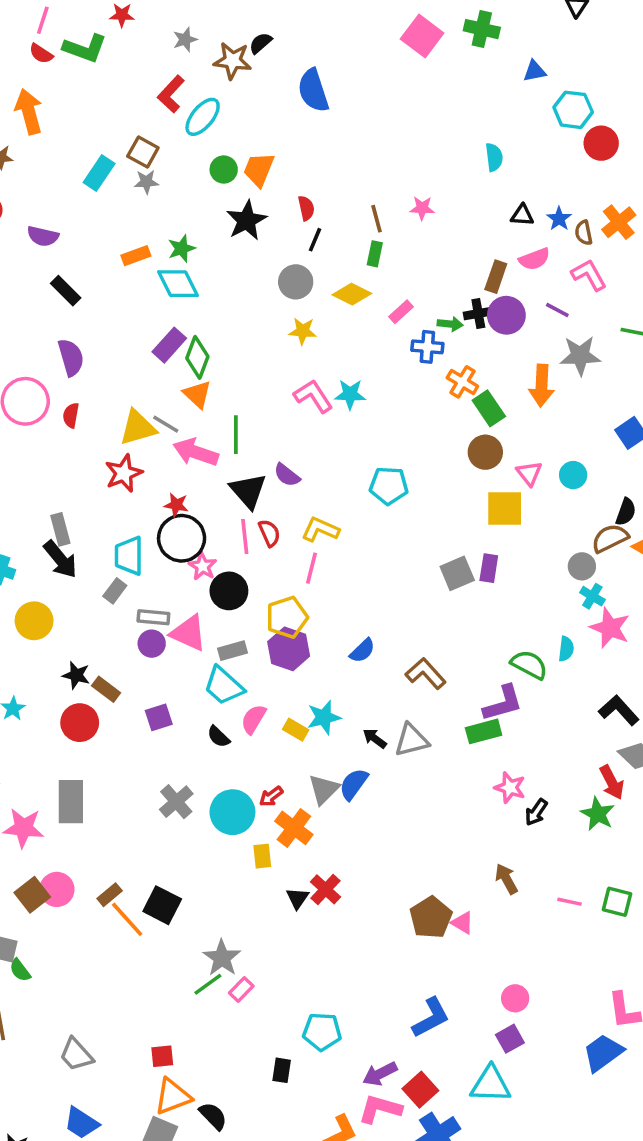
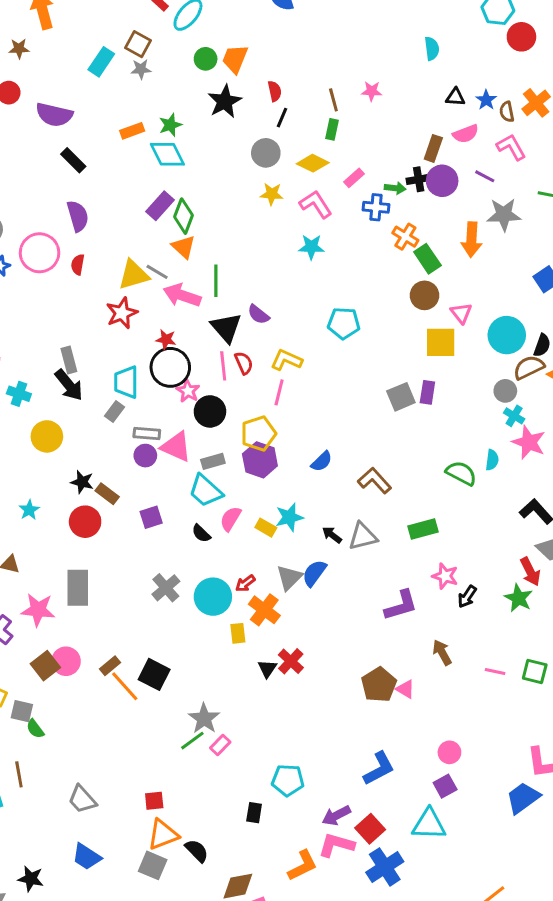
purple semicircle: (43, 236) -> (54, 115), size x1.4
pink L-shape: (313, 396) -> (316, 204), moved
cyan circle: (573, 475) -> (507, 335), moved, size x1.6
purple L-shape: (503, 703) -> (401, 605), moved

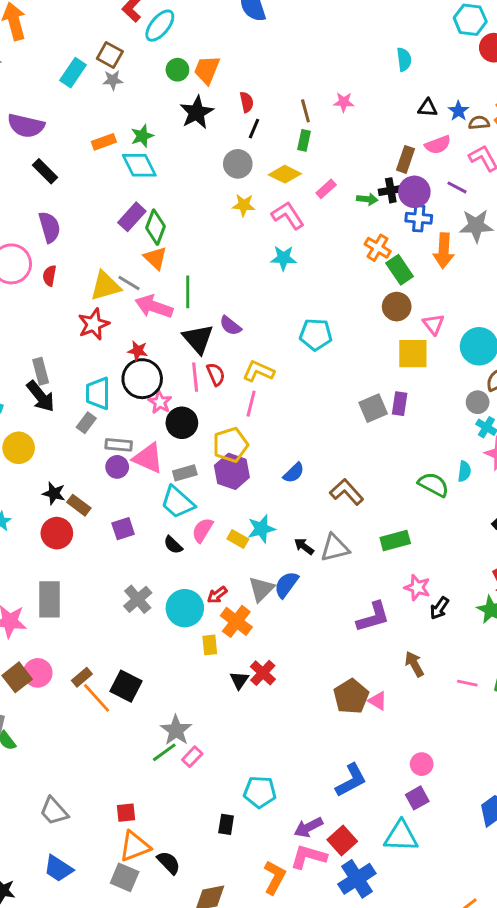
brown semicircle: (507, 112) -> (479, 123), turned 96
blue cross: (376, 207) -> (419, 218), moved
orange L-shape: (303, 865) -> (275, 877), turned -36

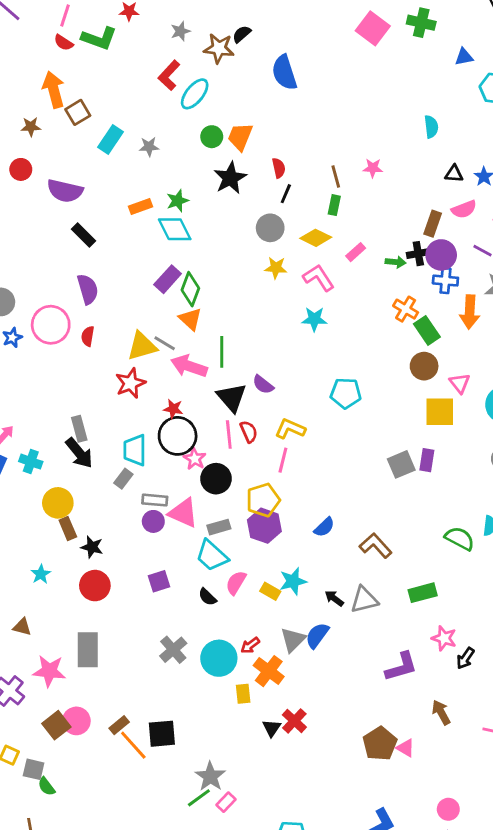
brown square: (110, 55) -> (78, 112), moved, turned 30
brown rectangle: (79, 505) -> (68, 529), moved, turned 30
black square: (126, 686) -> (162, 734), turned -32

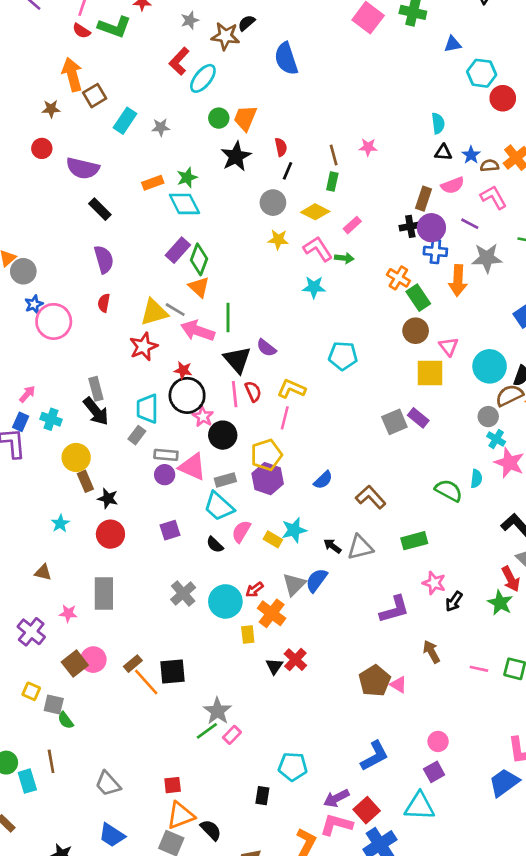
cyan semicircle: (431, 127) -> (438, 123), moved
green arrow: (396, 262) -> (344, 258), moved
pink circle: (51, 325) -> (54, 321), moved
purple rectangle: (427, 460) -> (418, 418), turned -60
pink star: (49, 671) -> (68, 613), size x0.6

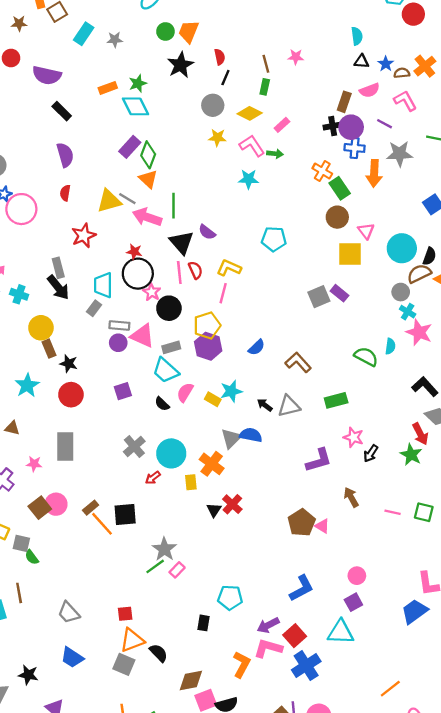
red star: (143, 347) -> (84, 236), moved
cyan star: (60, 524) -> (27, 385), size x1.5
blue semicircle: (317, 580) -> (251, 435), turned 65
red arrow: (254, 590) -> (153, 478), moved

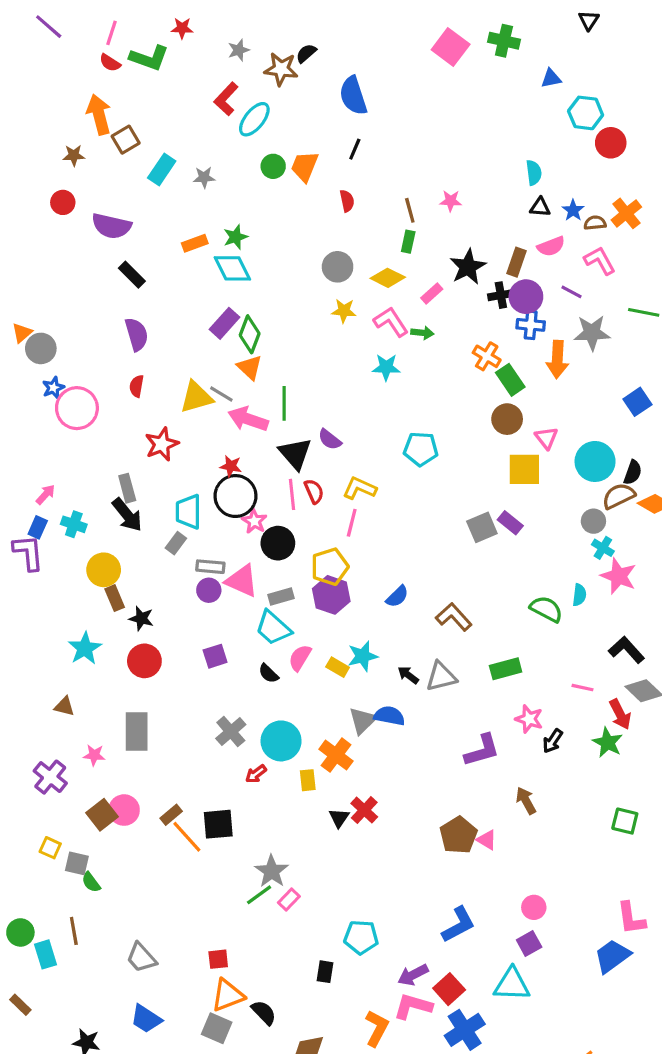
black star: (180, 65) -> (468, 267), moved
black line: (225, 78) -> (355, 149), moved
pink line: (393, 512) -> (582, 688), moved

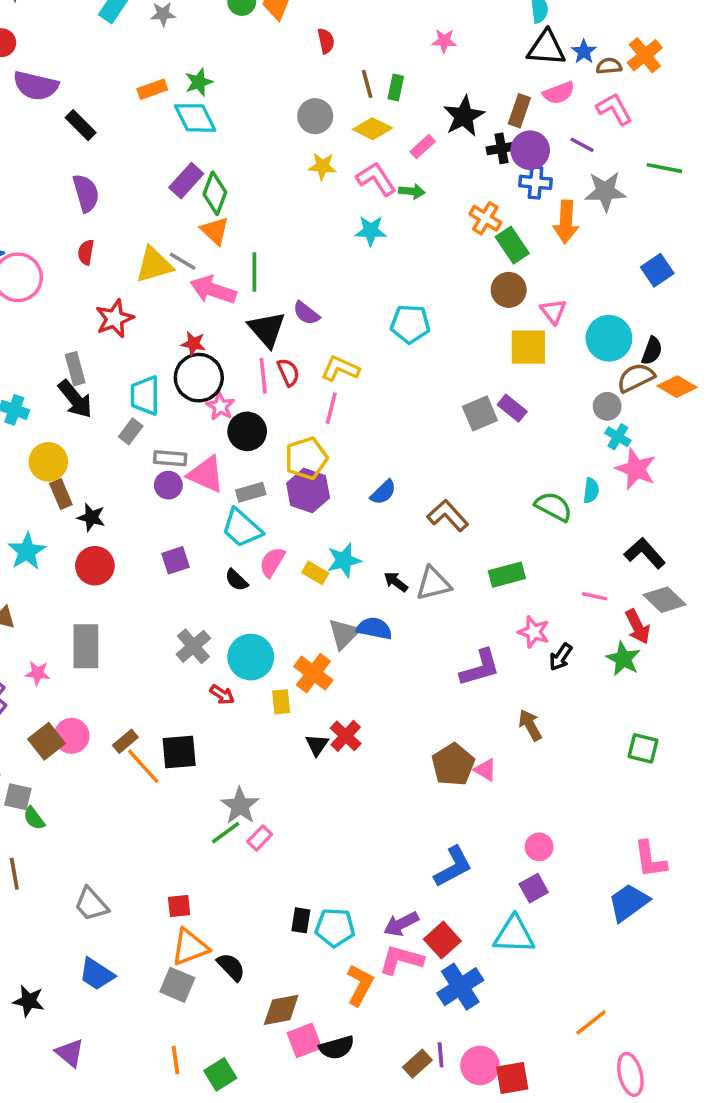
black triangle: (540, 207) -> (546, 48), size x1.6
brown line: (410, 210) -> (367, 84), moved
purple semicircle: (111, 226) -> (36, 86), moved
red arrow: (256, 774) -> (222, 695), turned -110
cyan pentagon: (361, 937) -> (335, 928), moved

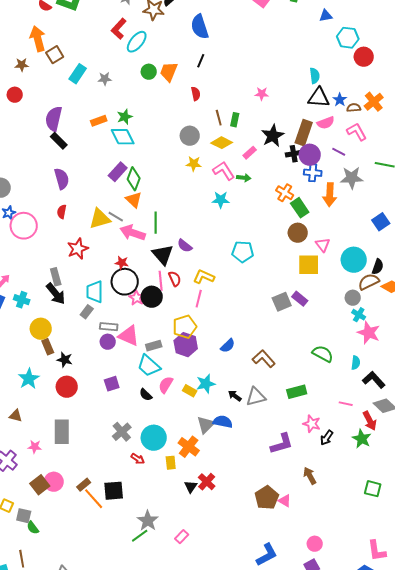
purple semicircle: (36, 86) -> (54, 119), moved, turned 90
brown rectangle: (519, 111) -> (304, 133), size x1.4
black circle: (247, 431) -> (152, 297), moved
cyan semicircle: (591, 490) -> (356, 363), moved
pink rectangle: (260, 838) -> (182, 537), moved

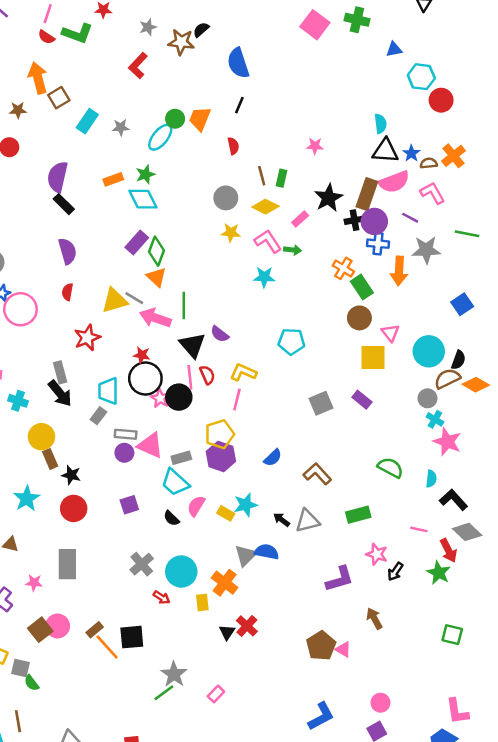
cyan ellipse: (137, 42) -> (160, 137), moved
pink semicircle: (326, 123) -> (394, 182), size x1.4
gray square: (282, 302) -> (321, 403), moved

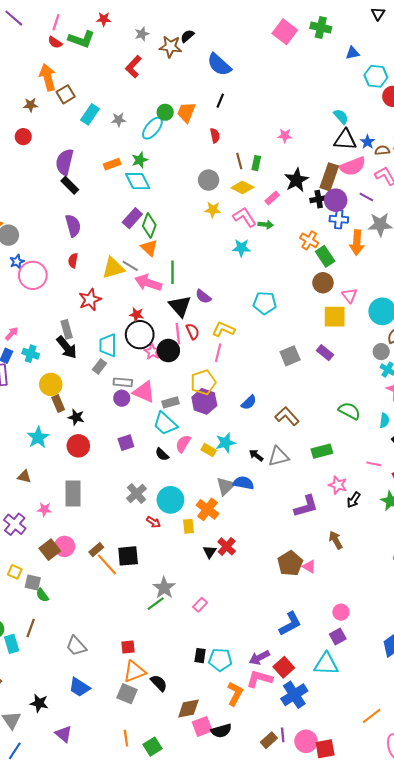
blue semicircle: (238, 63) -> (219, 65), turned -30
cyan semicircle: (380, 124) -> (341, 116), turned -35
brown line: (18, 721) -> (31, 628), turned 30

